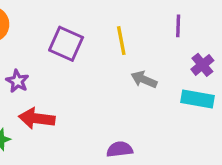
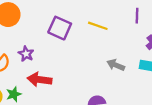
yellow line: (121, 41) -> (98, 26), turned -60
gray arrow: (144, 79) -> (116, 65), moved

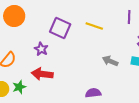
purple star: (26, 54) -> (41, 49), moved

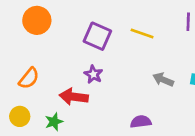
purple star: (41, 49) -> (93, 74), moved
green star: (19, 87) -> (54, 122), moved

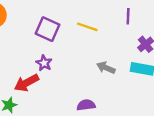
red arrow: (74, 97) -> (26, 83), turned -35

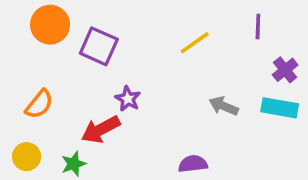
yellow line: (87, 27) -> (195, 43), turned -54
purple square: (48, 29) -> (99, 46), moved

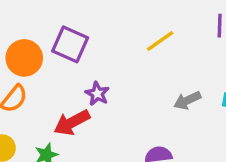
orange circle: (50, 25) -> (24, 58), moved
gray arrow: (224, 106) -> (187, 100), turned -48

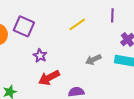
red arrow: (72, 122) -> (49, 78), moved

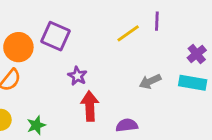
purple line: (112, 15) -> (157, 21), moved
red arrow: (49, 78) -> (90, 106), turned 115

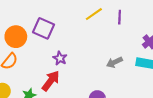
yellow line: (128, 33) -> (94, 14), moved
red arrow: (90, 106) -> (51, 81), moved, turned 40

